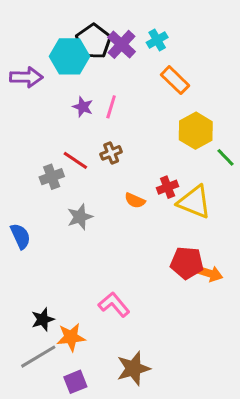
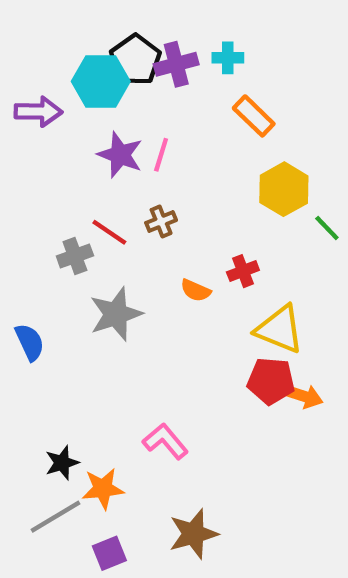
cyan cross: (157, 40) -> (228, 58), turned 30
purple cross: (121, 44) -> (176, 64), turned 32
purple star: (83, 107) -> (120, 155), size x1.5
yellow triangle: (194, 202) -> (280, 329), moved
gray star: (80, 217) -> (116, 314), size x1.4

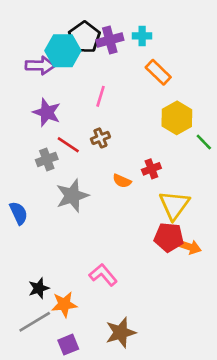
purple arrow: (38, 112) -> (40, 65), moved
purple star: (120, 155) -> (47, 112), moved
yellow triangle: (280, 329) -> (174, 205), turned 44

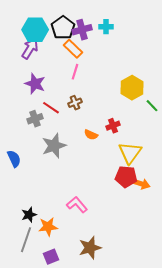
cyan hexagon: (63, 51) -> (35, 30), moved
purple arrow: (40, 65) -> (30, 49), turned -60
orange rectangle: (158, 72) -> (73, 49), moved
gray line: (35, 322) -> (26, 240), turned -40

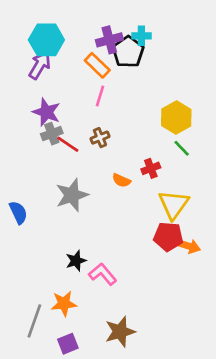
black pentagon: (63, 28) -> (128, 52), moved
green line: (152, 106) -> (182, 148), moved
gray cross: (35, 119) -> (52, 134), moved
black star: (29, 215) -> (76, 261), moved

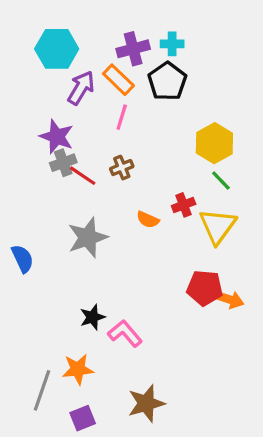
black pentagon: (128, 52) -> (167, 81), moved
purple arrow: (40, 65) -> (81, 88), moved
yellow triangle: (174, 204) -> (218, 226), moved

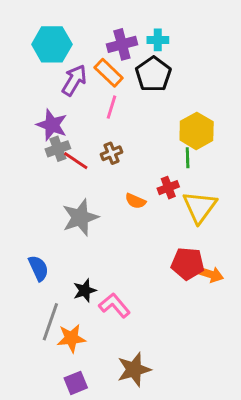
green line: (221, 181) -> (188, 158), moved, turned 42
blue semicircle: (23, 259) -> (38, 268), moved
gray line: (42, 390) -> (50, 322), moved

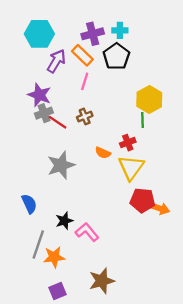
yellow triangle: (200, 207) -> (131, 167), moved

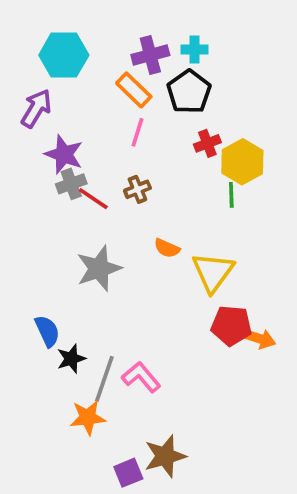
purple arrow: (56, 61) -> (36, 108), moved
red cross: (128, 143) -> (207, 143), moved
black star: (64, 221) -> (71, 359), moved
gray line: (38, 245) -> (104, 379), moved
purple square: (58, 291) -> (128, 473), moved

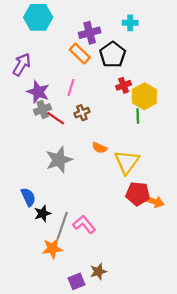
cyan cross: (195, 50) -> (130, 23), moved
cyan hexagon: (64, 55) -> (38, 17), moved
pink line: (137, 132) -> (71, 87), moved
brown star: (165, 456) -> (98, 272), size x0.7

